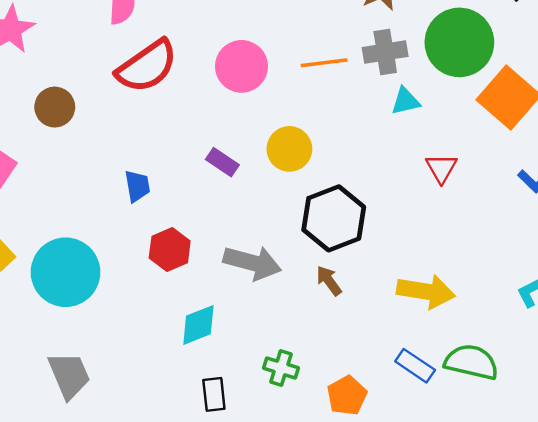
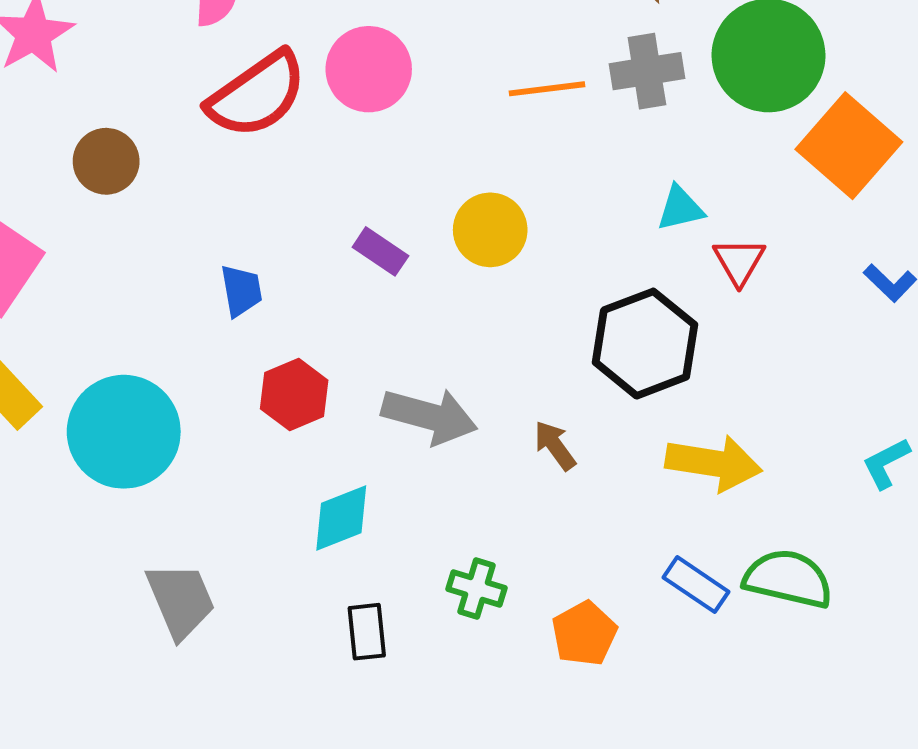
pink circle: (242, 66) -> (369, 69), moved
cyan triangle: (406, 101) -> (680, 208), moved
black hexagon: (334, 218) -> (645, 344), moved
gray trapezoid: (69, 375) -> (181, 600), moved

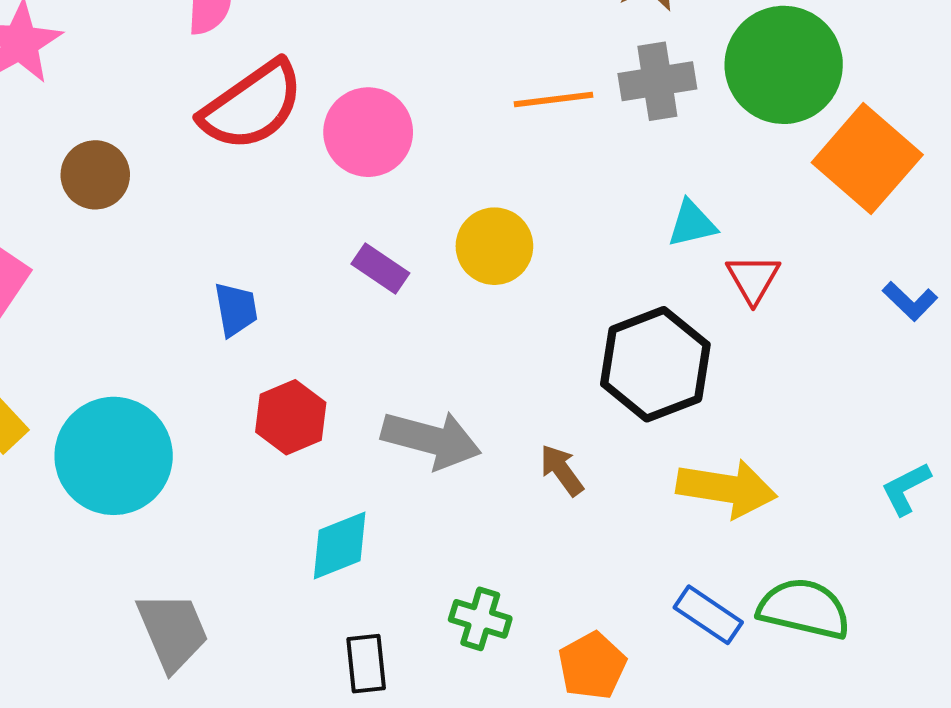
pink circle: (369, 69) -> (368, 132), moved

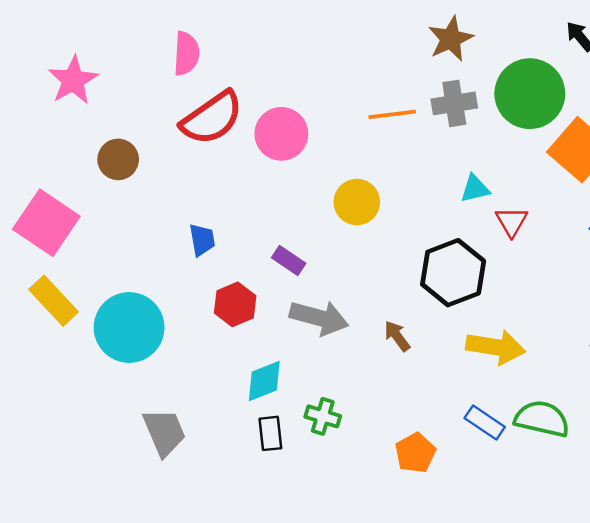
purple rectangle: (380, 269) -> (289, 261), moved
green cross: (480, 619) -> (323, 416), moved
black rectangle: (366, 664) -> (270, 433), moved

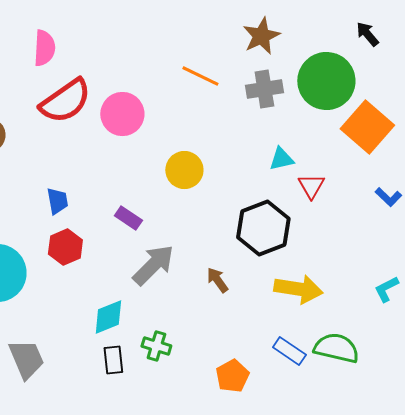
orange line: (392, 114) -> (200, 76), moved, turned 33
red hexagon: (235, 304) -> (65, 247), moved
gray arrow: (319, 318) -> (153, 265), turned -60

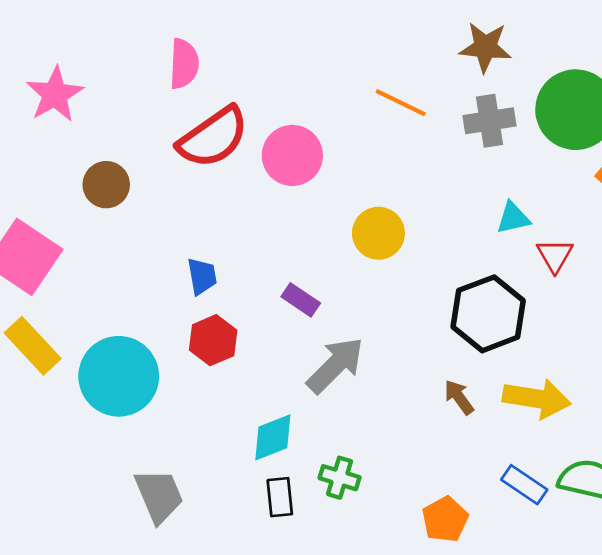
brown star: (261, 36) -> (485, 47), turned 30
brown arrow: (217, 280) -> (459, 397), moved

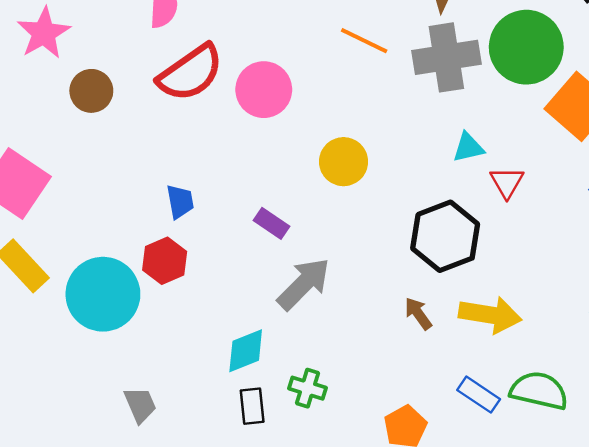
gray cross: (490, 121) -> (446, 57), size x1.4
brown circle: (106, 185) -> (91, 91), moved
red hexagon: (213, 340) -> (165, 261), moved
gray trapezoid: (159, 496) -> (140, 405), size x0.7

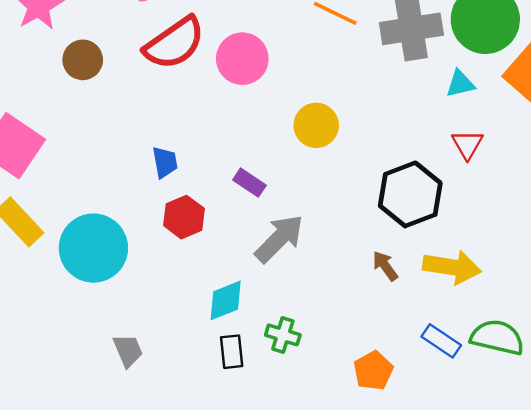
cyan triangle: (468, 148) -> (460, 84), moved
red hexagon: (165, 261) -> (184, 217), moved

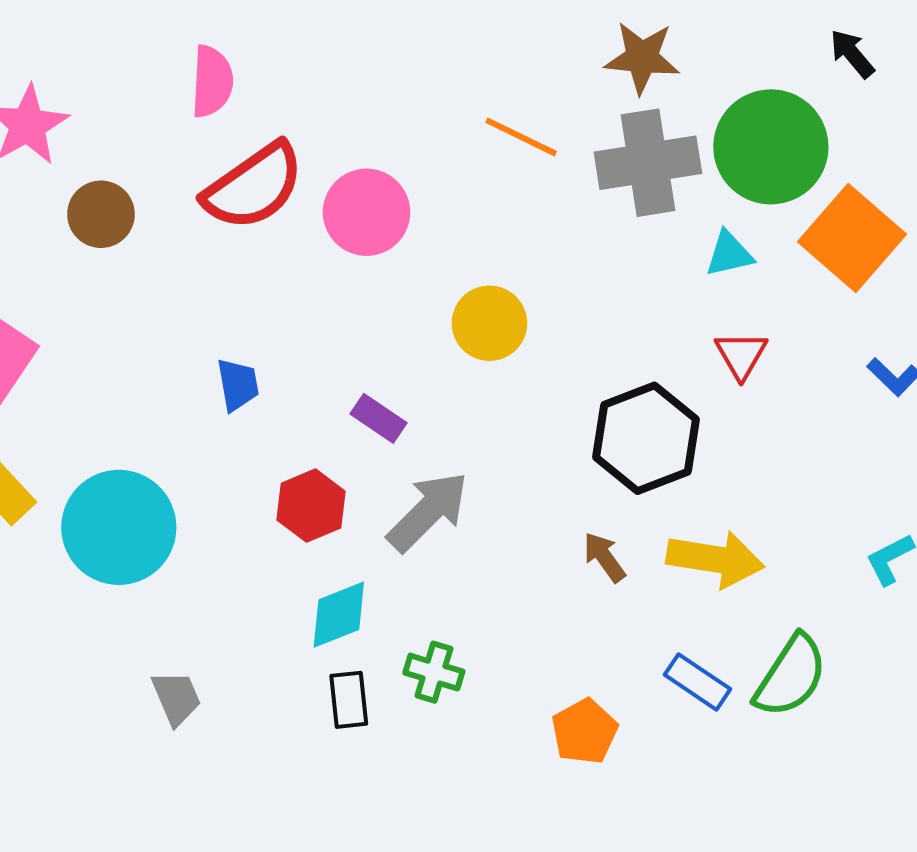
red hexagon: (184, 217) -> (311, 506), moved
green semicircle: (497, 337) -> (791, 676), turned 110

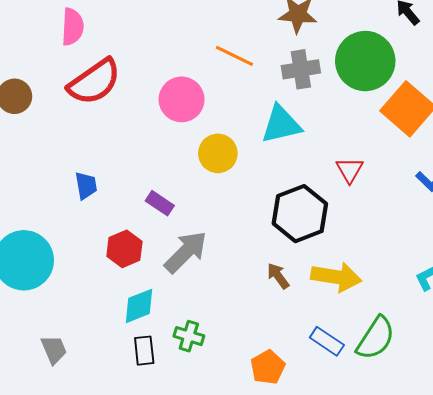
gray cross: (648, 163) -> (301, 69), size x0.7
pink circle: (367, 212) -> (182, 99), moved
cyan triangle: (729, 254) -> (281, 124), moved, size x1.6

